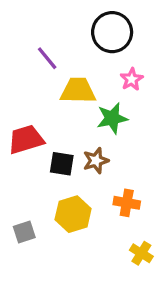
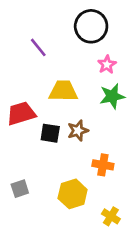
yellow trapezoid: (78, 91) -> (63, 91), moved
green star: (112, 118) -> (112, 96), moved
yellow hexagon: (73, 214) -> (73, 194), moved
yellow cross: (141, 253) -> (111, 216), moved

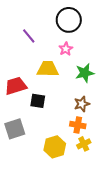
pink star: (107, 65) -> (66, 49), moved
brown star: (78, 131) -> (82, 104), moved
gray square: (20, 189) -> (15, 129), moved, size x1.5
yellow cross: (111, 216) -> (84, 144), moved, turned 32

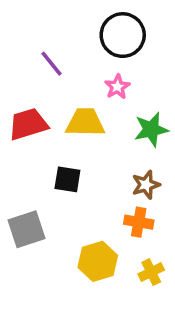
red trapezoid: (16, 86) -> (28, 124), moved
yellow cross: (84, 144) -> (151, 272), moved

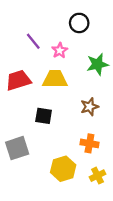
black circle: (123, 35) -> (79, 23), size x0.7
pink star: (117, 87) -> (60, 50), moved
green star: (151, 130) -> (98, 64), moved
brown star: (146, 185) -> (89, 107), moved

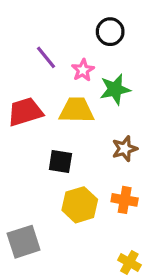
green star: (98, 64) -> (115, 89), moved
gray square: (17, 148) -> (24, 242), moved
yellow hexagon: (63, 169) -> (80, 205), moved
yellow cross: (98, 176) -> (129, 262), moved, turned -35

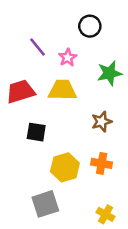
green star: (115, 89) -> (109, 73), moved
black square: (60, 161) -> (36, 132), moved
gray square: (24, 242) -> (45, 204), moved

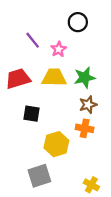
green star: (109, 73) -> (85, 77), moved
orange cross: (102, 163) -> (85, 128), moved

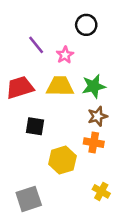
gray square: (39, 176) -> (29, 199), moved
yellow cross: (91, 185) -> (101, 191), moved

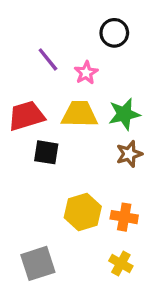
black square: (35, 126) -> (46, 152), moved
orange cross: (94, 143) -> (124, 217), moved
yellow cross: (101, 191) -> (121, 263), moved

